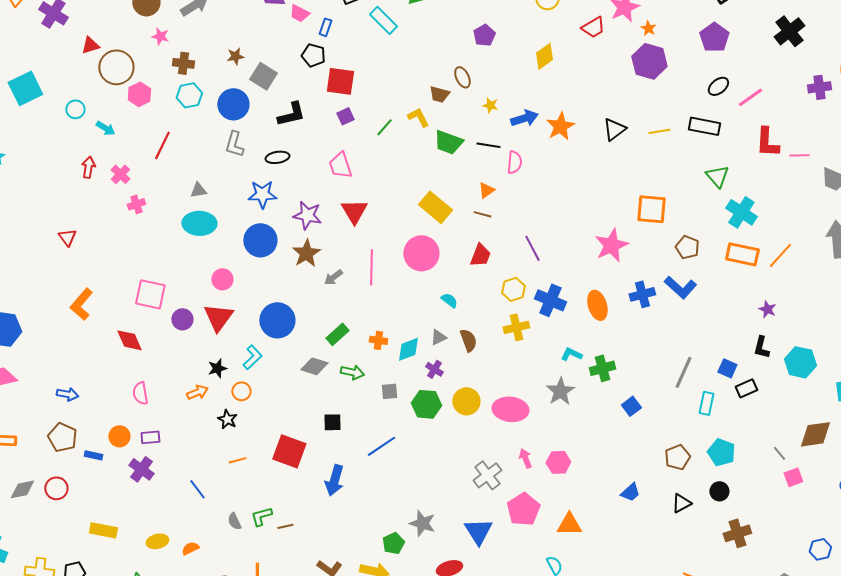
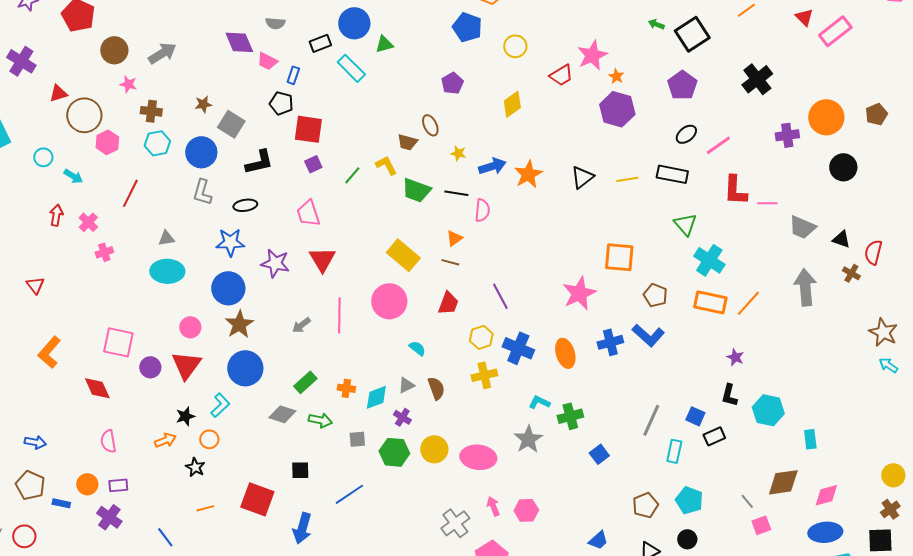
brown star: (306, 253) -> (239, 324), moved

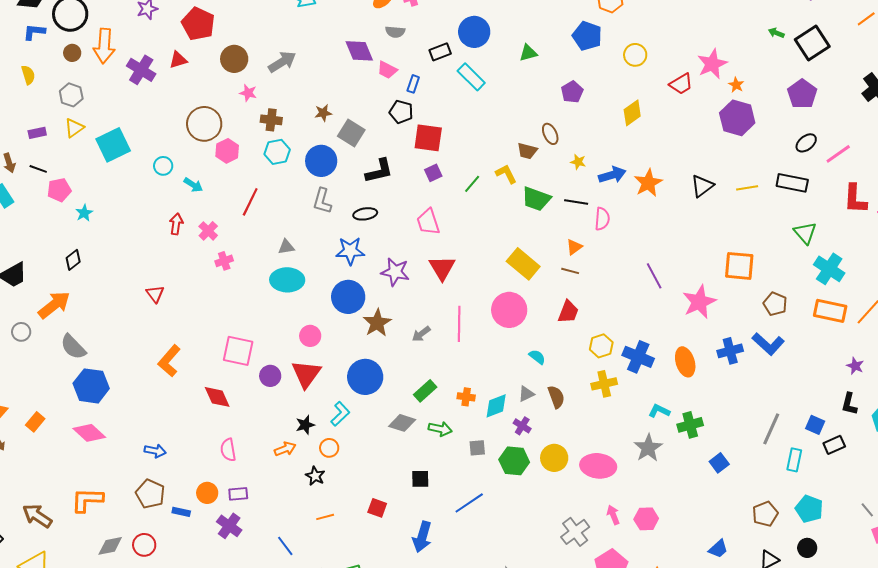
green triangle: (384, 44) -> (528, 53), moved
red triangle: (58, 93) -> (178, 60), moved
purple line: (500, 296) -> (654, 276), moved
brown star: (239, 324) -> (377, 323), moved
red square: (257, 499) -> (377, 508), size x0.6

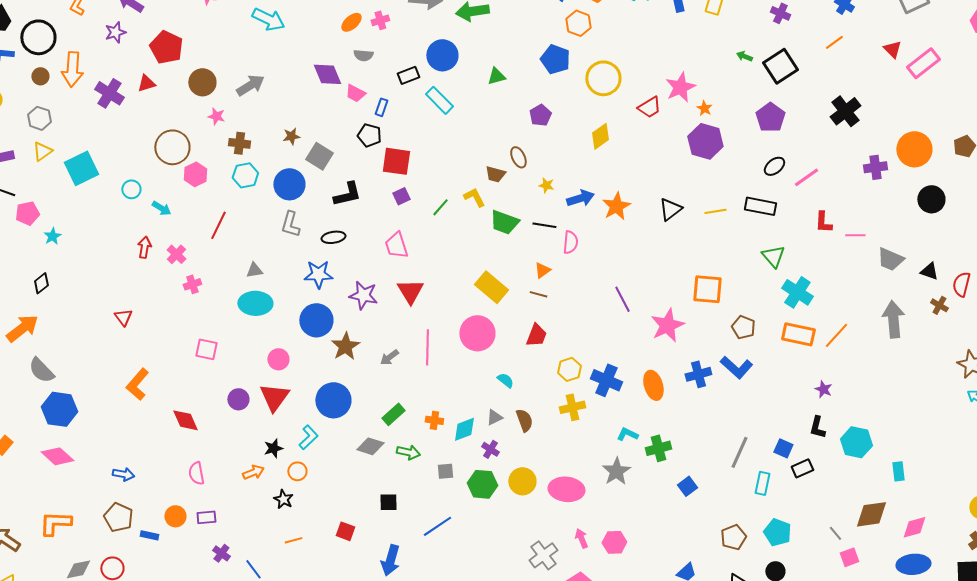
yellow circle: (635, 55) -> (603, 78), size x1.5
red L-shape: (855, 199) -> (823, 222), size x0.7
pink square: (238, 351) -> (206, 349), moved, size x0.7
purple cross: (229, 526) -> (221, 553), moved, size x0.7

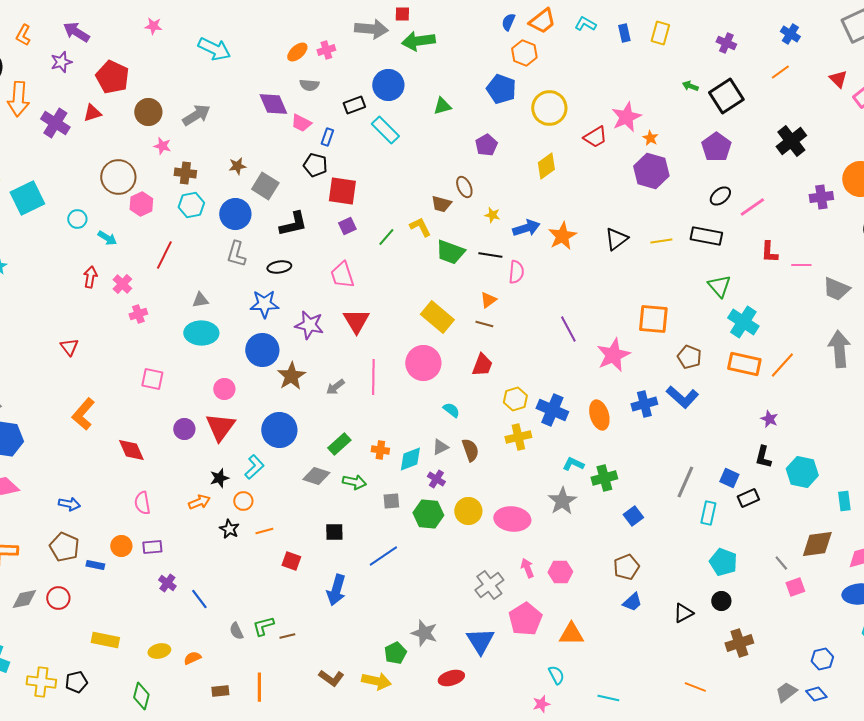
brown pentagon: (733, 537) -> (626, 567), moved
orange line: (293, 540) -> (264, 531), moved

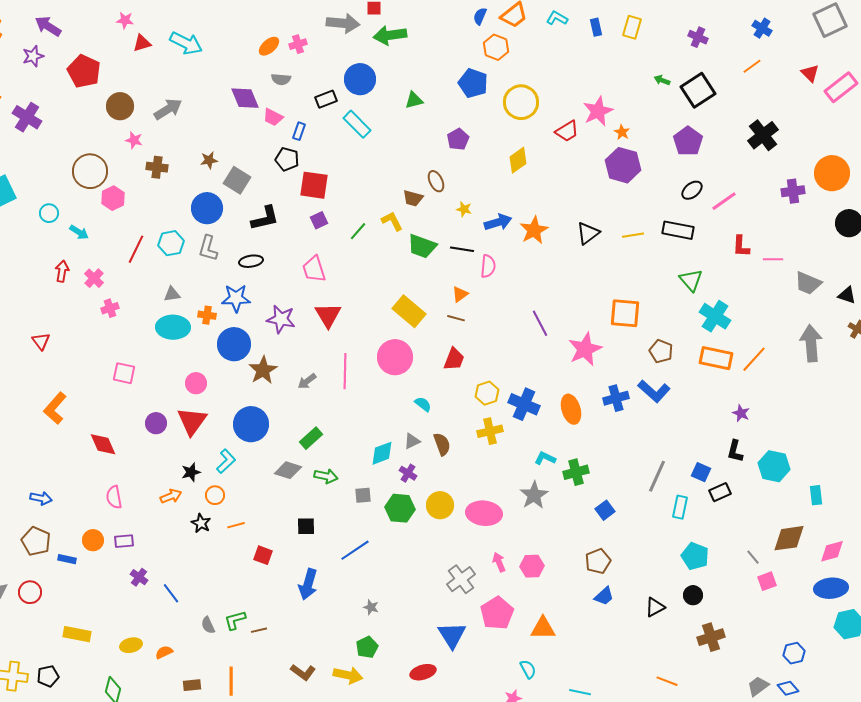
red triangle: (92, 113) -> (142, 43), moved
cyan hexagon: (191, 205) -> (171, 243), moved
orange cross: (380, 450) -> (207, 315), moved
gray star: (424, 633) -> (371, 607), moved, size x0.6

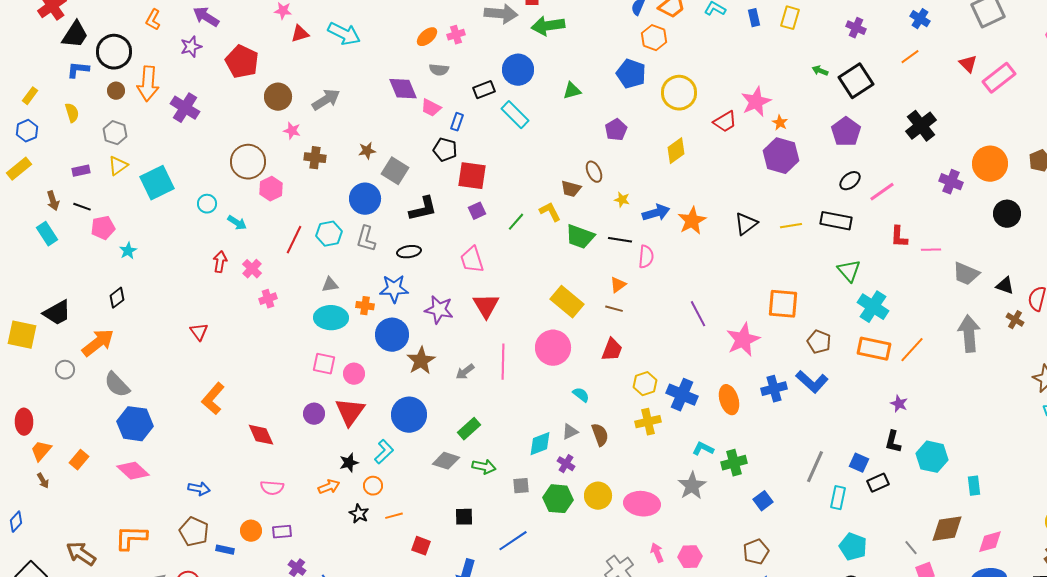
purple cross: (793, 191) -> (951, 182), turned 30
pink square: (124, 373) -> (324, 364), moved
pink semicircle: (114, 497) -> (272, 488), turned -75

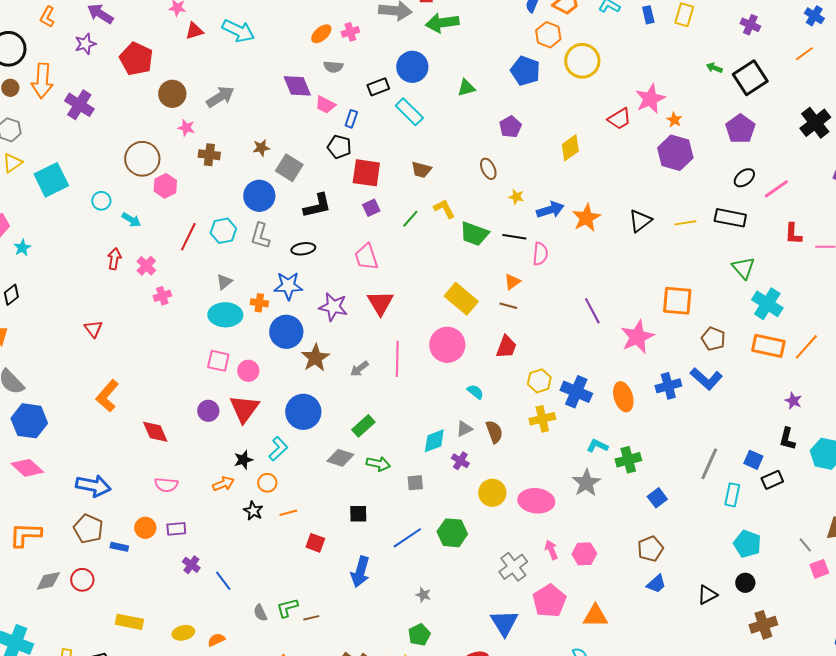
yellow circle: (679, 93) -> (582, 61), moved
brown trapezoid: (571, 189) -> (421, 170), moved
gray triangle: (330, 285) -> (224, 282), turned -30
blue arrow: (199, 489) -> (93, 486), size x1.6
green hexagon: (558, 499) -> (452, 533), moved

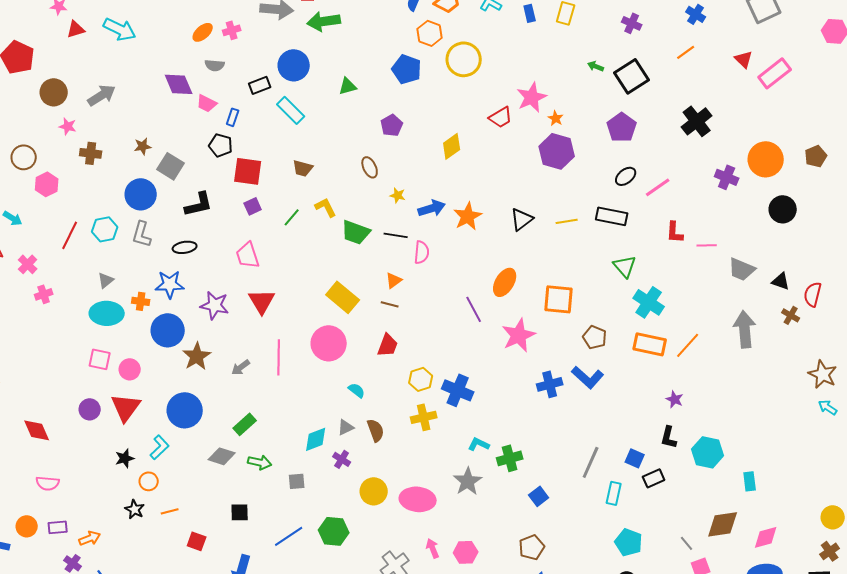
brown circle: (142, 159) -> (24, 157), size x0.7
orange ellipse: (623, 397) -> (505, 282), moved, turned 48
orange arrow: (223, 484) -> (90, 538), moved

